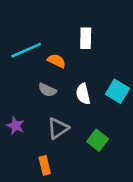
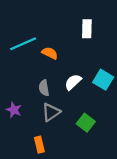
white rectangle: (86, 38) -> (87, 29), moved
gray semicircle: (47, 90) -> (44, 88), moved, turned 56
white semicircle: (83, 94) -> (73, 82), turned 60

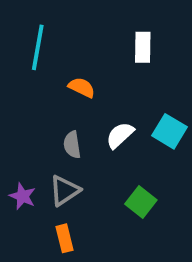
cyan line: (23, 44) -> (38, 47), moved, turned -56
purple star: (14, 110) -> (22, 196), moved
gray triangle: (51, 112) -> (64, 191), moved

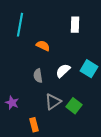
gray triangle: (64, 191) -> (53, 102), moved

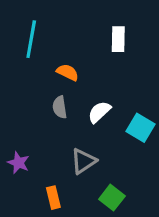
cyan square: (89, 69) -> (141, 128), moved
gray semicircle: (38, 76) -> (60, 107), moved
green square: (74, 106) -> (112, 198), moved

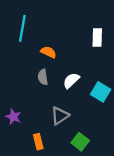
white rectangle: (118, 39) -> (97, 37), moved

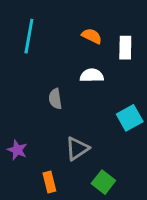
orange semicircle: (48, 52) -> (92, 36), moved
white semicircle: (71, 80) -> (92, 75), moved, turned 42
cyan square: (101, 92) -> (130, 118), turned 30

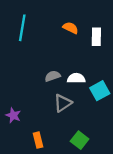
white semicircle: (92, 75) -> (76, 78), moved
gray semicircle: (55, 99) -> (53, 76), moved, turned 80
gray triangle: (77, 148) -> (63, 103), moved

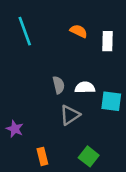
cyan line: (22, 28) -> (25, 31), turned -30
gray semicircle: (53, 76) -> (59, 85), turned 96
cyan square: (100, 91) -> (111, 101), turned 36

